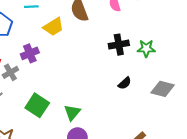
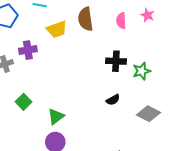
green star: (146, 48) -> (142, 71), turned -30
green square: (37, 105) -> (24, 102), size x0.7

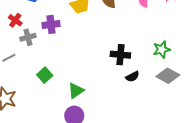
black cross: (116, 61) -> (120, 55), moved
gray diamond: (148, 114) -> (168, 76), moved

